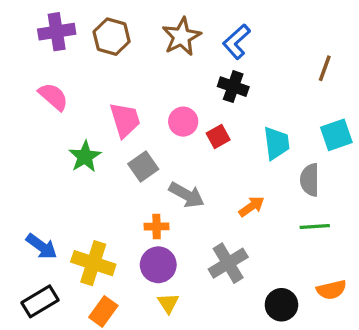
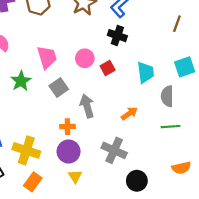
gray arrow: (187, 195) -> (87, 106), turned -135
gray cross: (228, 263) -> (114, 150), turned -35
black circle: (281, 305) -> (137, 181), moved

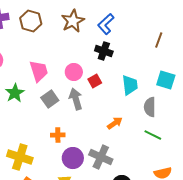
cyan square: (185, 67) -> (166, 80), turned 36
gray arrow: (87, 106) -> (76, 99), moved
green line: (170, 127) -> (153, 135), turned 30
purple circle: (69, 152) -> (73, 158), moved

